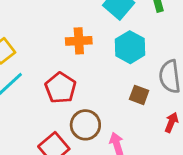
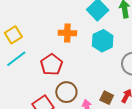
brown square: (139, 95) -> (107, 98), moved

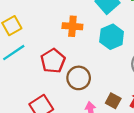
brown circle: (66, 92) -> (79, 78), moved

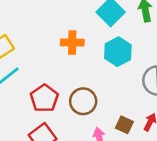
red pentagon: (53, 61) -> (44, 98), moved

